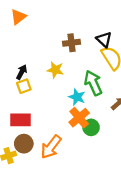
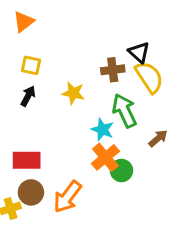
brown cross: (72, 43) -> (113, 70), moved
yellow square: (24, 86) -> (31, 65), moved, turned 32

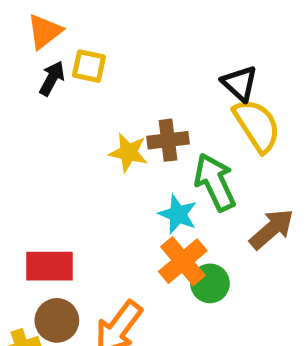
yellow square: (31, 65) -> (89, 66), moved
brown cross: (113, 70) -> (168, 140), moved
black arrow: (28, 96) -> (52, 78), moved
brown arrow: (158, 138) -> (272, 229), size x1.4

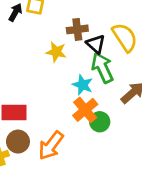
black triangle: (240, 83) -> (96, 44), moved
brown cross: (168, 140) -> (77, 29), moved

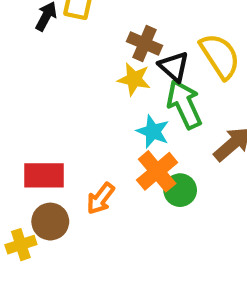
brown cross: (77, 29) -> (145, 44), turned 30
yellow star: (56, 52) -> (134, 79), moved
orange arrow: (51, 145) -> (101, 198), moved, size x0.7

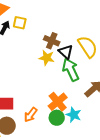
cyan star: (153, 131) -> (74, 115), moved
green circle: (180, 190) -> (57, 118), moved

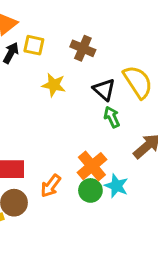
brown cross: (52, 41) -> (83, 48), moved
yellow star: (47, 58) -> (54, 85), moved
green arrow: (71, 70) -> (112, 117), size x0.6

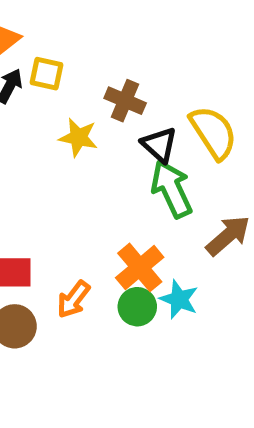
brown cross: (83, 48) -> (125, 101), moved
green arrow: (112, 117) -> (172, 189), size x1.6

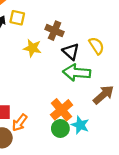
yellow semicircle: (213, 132) -> (97, 46), size x0.7
green arrow: (172, 189) -> (77, 73), turned -60
orange arrow: (73, 299) -> (20, 123), moved

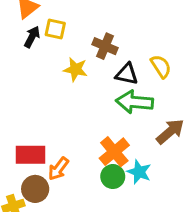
black triangle: (71, 52) -> (127, 74), turned -30

